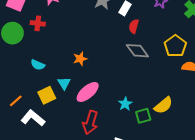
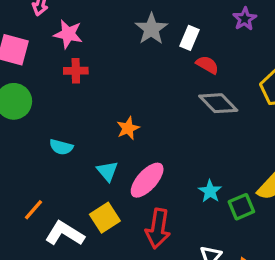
red cross: (38, 23) -> (76, 71), moved
red semicircle: (134, 26) -> (207, 65), turned 112
yellow square: (47, 95) -> (105, 218), moved

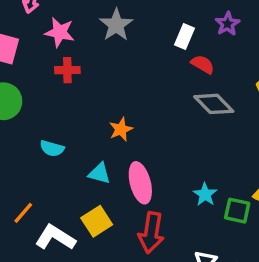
purple star: (245, 19) -> (227, 24), moved
gray star: (151, 29) -> (116, 25), moved
cyan triangle: (107, 171) -> (99, 173), turned -35
pink ellipse: (147, 180) -> (140, 183), turned -57
green square: (241, 207) -> (237, 211), turned 35

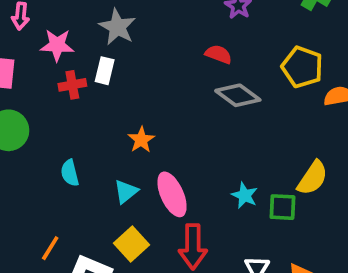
white rectangle: (184, 37) -> (105, 71), moved
cyan semicircle: (52, 148) -> (70, 173), turned 70
cyan triangle: (99, 173) -> (126, 192), turned -45

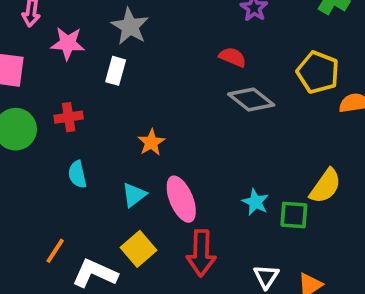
red cross: (72, 85) -> (69, 117), moved

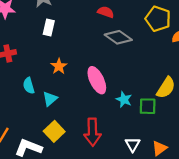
white rectangle: (116, 71) -> (49, 28), moved
cyan semicircle: (77, 174) -> (29, 86), moved
pink ellipse: (181, 199) -> (97, 80), moved

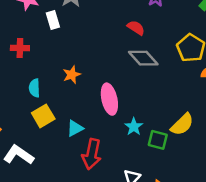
white rectangle: (49, 28) -> (53, 20), moved, turned -42
cyan triangle: (50, 99) -> (75, 128), moved
yellow square: (54, 131) -> (43, 116), moved

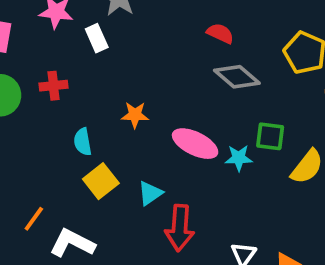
orange star: (72, 75) -> (135, 115), turned 30
pink ellipse: (109, 99) -> (195, 144), turned -44
cyan star: (134, 127) -> (239, 158), moved, turned -30
green square: (158, 140) -> (270, 136), moved

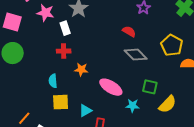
red cross: (54, 86) -> (64, 51), moved
cyan star: (239, 158) -> (132, 106), moved
yellow square: (101, 181) -> (61, 102), turned 30

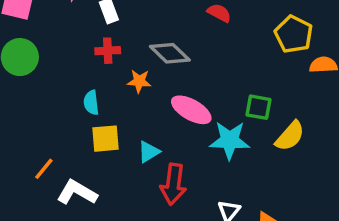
gray diamond: (136, 55) -> (170, 53), moved
cyan star: (132, 106) -> (230, 140), size x1.6

